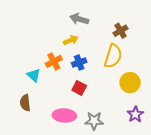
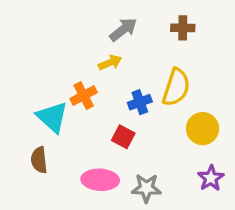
gray arrow: (79, 19) -> (123, 29), turned 126
brown cross: (121, 31) -> (183, 28), moved, turned 32
blue cross: (79, 63) -> (140, 102), moved
cyan triangle: (34, 75) -> (52, 117), size x1.5

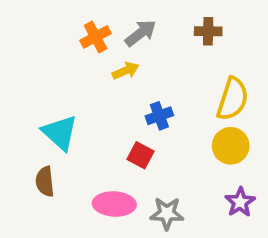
yellow semicircle: (176, 87) -> (233, 99), moved
orange cross: (84, 96) -> (96, 37), moved

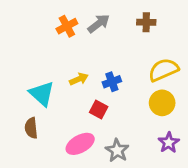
yellow arrow: (126, 71) -> (79, 79), moved
yellow semicircle: (233, 99) -> (163, 70), turned -132
pink ellipse: (114, 204) -> (80, 144), turned -32
gray star: (167, 213) -> (117, 150), turned 30

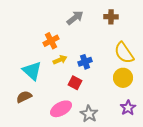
orange cross: (67, 26) -> (51, 41), moved
yellow semicircle: (163, 70) -> (124, 53), turned -100
brown semicircle: (31, 128) -> (24, 97), turned 70

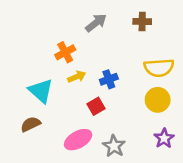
yellow semicircle: (124, 53) -> (159, 68), turned -60
red square: (75, 83) -> (96, 106), turned 32

